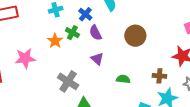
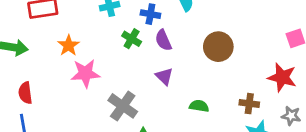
blue cross: (85, 14) -> (150, 14), turned -32
orange star: (55, 41) -> (69, 45), moved
pink star: (25, 58) -> (85, 73), moved

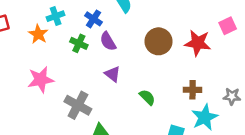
blue cross: (150, 14) -> (94, 19), turned 30
orange star: (69, 45) -> (38, 34), moved
red star: (282, 77) -> (198, 43), moved
green semicircle: (199, 106) -> (147, 97), turned 42

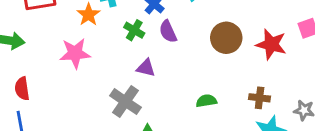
purple triangle: (113, 74) -> (146, 68), moved, turned -30
pink star: (41, 80) -> (75, 53), moved
green semicircle: (147, 97) -> (206, 101), turned -60

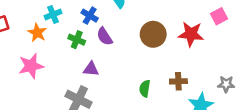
brown cross: (260, 98) -> (178, 81), moved
green semicircle: (206, 101) -> (145, 89), turned -63

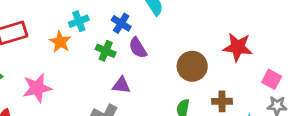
pink square: (219, 16) -> (272, 79), moved, turned -35
brown circle: (153, 34) -> (192, 66), moved
pink star: (31, 66) -> (37, 88), moved

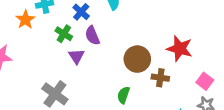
purple triangle: (121, 85) -> (76, 56), moved, turned 42
brown cross: (222, 101) -> (160, 78), moved

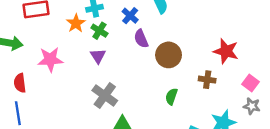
green cross: (64, 34) -> (99, 31), moved
purple triangle: (76, 56) -> (98, 56), moved
brown circle: (137, 59) -> (169, 55), moved

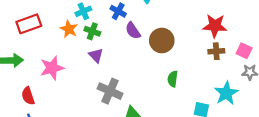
brown cross: (207, 80) -> (216, 51), moved

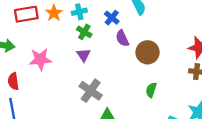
orange star: (69, 29) -> (54, 13), moved

